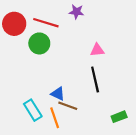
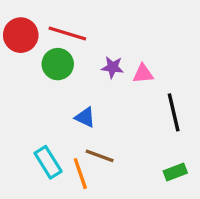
purple star: (76, 12) -> (112, 67), moved
black line: (95, 80) -> (174, 112), moved
blue triangle: (58, 94) -> (85, 117), moved

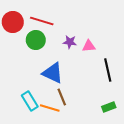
blue triangle: (85, 117) -> (53, 73), size x1.6
brown line: (100, 156) -> (62, 97), turned 48
orange line: (80, 174) -> (50, 108), turned -54

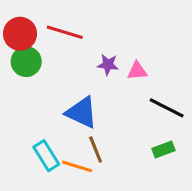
green circle: (36, 40) -> (26, 62), moved
black line: (108, 70) -> (167, 108), turned -50
green rectangle: (109, 107) -> (164, 150), moved

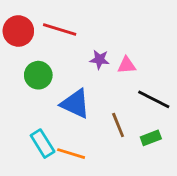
green circle: (26, 62) -> (38, 75), moved
brown line: (96, 150) -> (118, 125), moved

